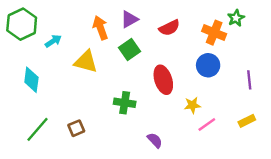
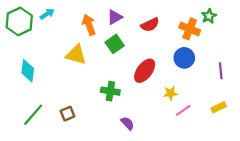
cyan arrow: (53, 41) -> (47, 14), moved
red ellipse: (163, 80) -> (145, 71), turned 55
purple semicircle: (155, 140) -> (127, 123), moved

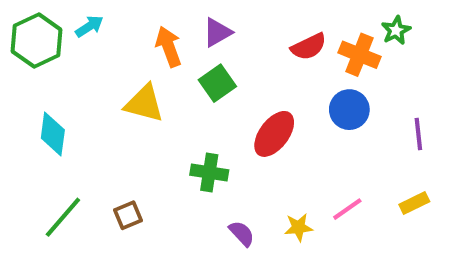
red semicircle: (150, 25) -> (309, 47), moved
yellow star: (170, 93) -> (299, 227), moved

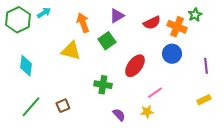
purple triangle: (217, 32) -> (117, 16), moved
pink line: (347, 209) -> (155, 93), moved

